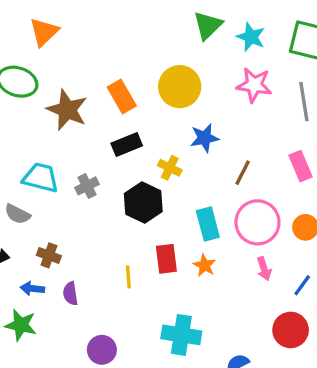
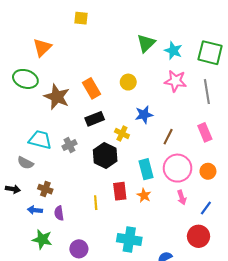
yellow circle: (180, 87) -> (128, 82), size x0.6
green star: (21, 325) -> (42, 239), moved

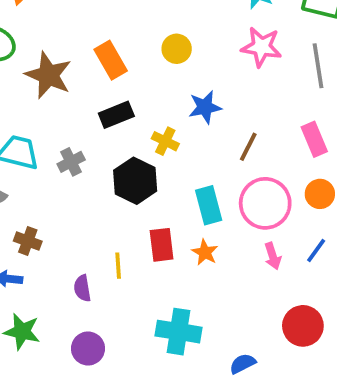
orange circle: (208, 171) -> (320, 194), moved
blue line: (206, 208) -> (316, 250), moved
purple semicircle: (59, 213) -> (82, 288), moved

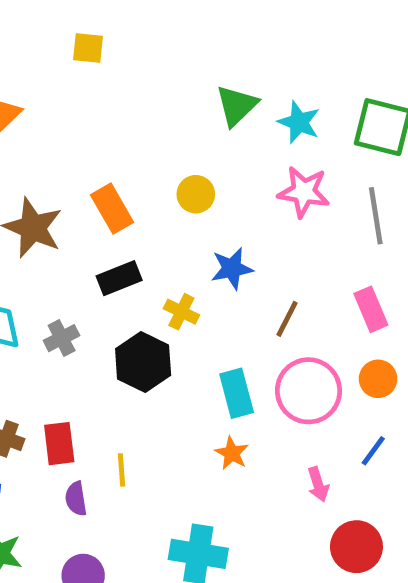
red rectangle: (162, 245) -> (59, 444), moved
pink arrow: (273, 256) -> (318, 484), moved

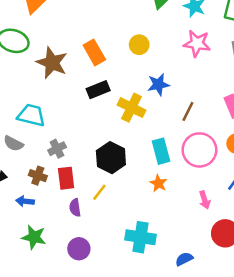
yellow cross: (181, 312) -> (131, 108), size x1.5
gray cross: (62, 338) -> (57, 149), moved
black hexagon: (143, 362) -> (111, 158), moved
yellow line: (122, 470) -> (99, 192), turned 42

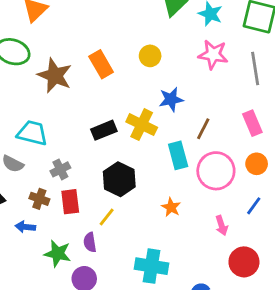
black rectangle: (98, 90) -> (104, 130), moved
cyan rectangle: (161, 151) -> (178, 155), moved
purple semicircle: (75, 208) -> (90, 242), moved
green star: (34, 237) -> (58, 253), moved

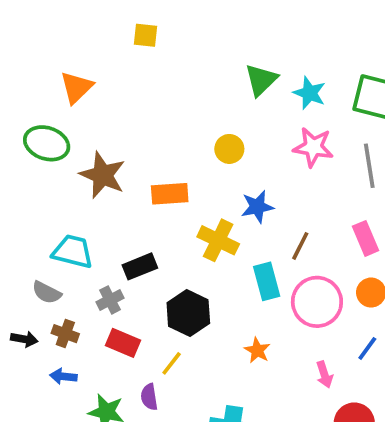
orange rectangle: (101, 64) -> (170, 194), moved, turned -64
black rectangle: (104, 130) -> (140, 266), moved
brown cross: (39, 199) -> (65, 334), moved
red rectangle: (70, 202) -> (123, 343), turned -60

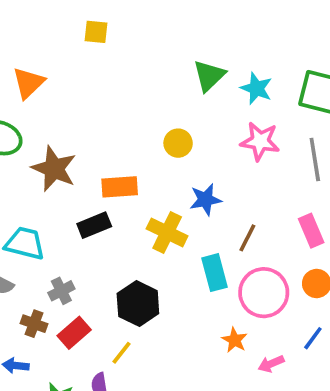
black rectangle: (140, 266) -> (94, 225), moved
brown cross: (65, 334) -> (34, 324), moved
red rectangle: (123, 343) -> (74, 333), turned -64
orange star: (257, 350) -> (235, 340), moved
pink arrow: (324, 375) -> (271, 364), turned 85

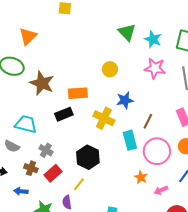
green triangle: (209, 76) -> (127, 32), turned -30
gray cross: (61, 291) -> (46, 150), turned -32

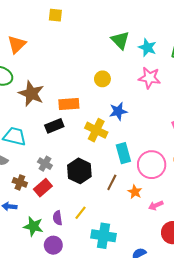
brown line: (148, 121) -> (112, 182), moved
gray cross: (46, 150) -> (45, 164), moved
yellow line: (79, 184) -> (80, 213), moved

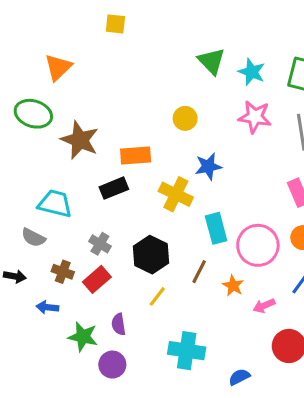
yellow line: (80, 213) -> (157, 296), moved

